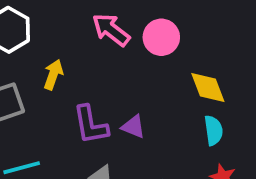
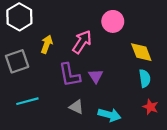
pink arrow: (111, 30) -> (82, 42), moved, turned 85
purple triangle: (133, 127) -> (96, 76), turned 35

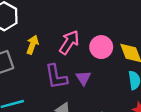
pink circle: (113, 21) -> (101, 47), moved

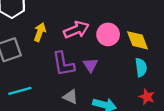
pink arrow: (69, 42) -> (76, 30), turned 35

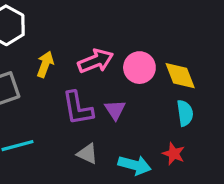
red star: (147, 97) -> (174, 154), moved

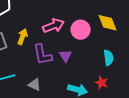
yellow arrow: (45, 64) -> (23, 37), moved
yellow diamond: (180, 76) -> (108, 23), moved
gray triangle: (87, 154) -> (35, 85), moved

